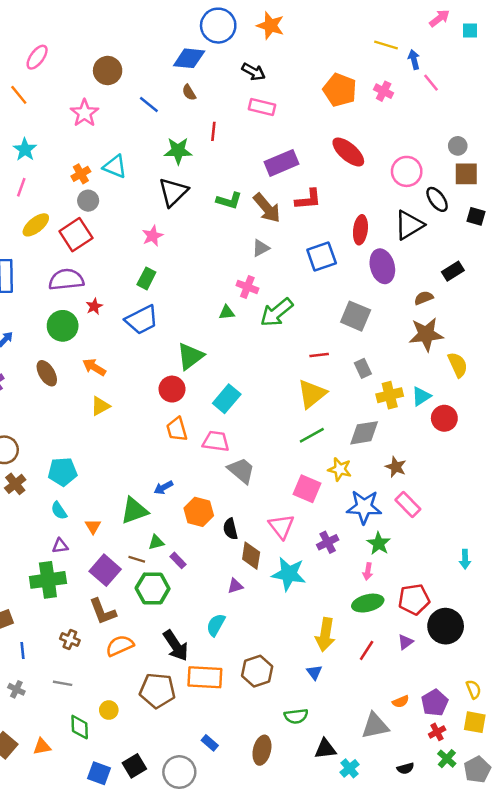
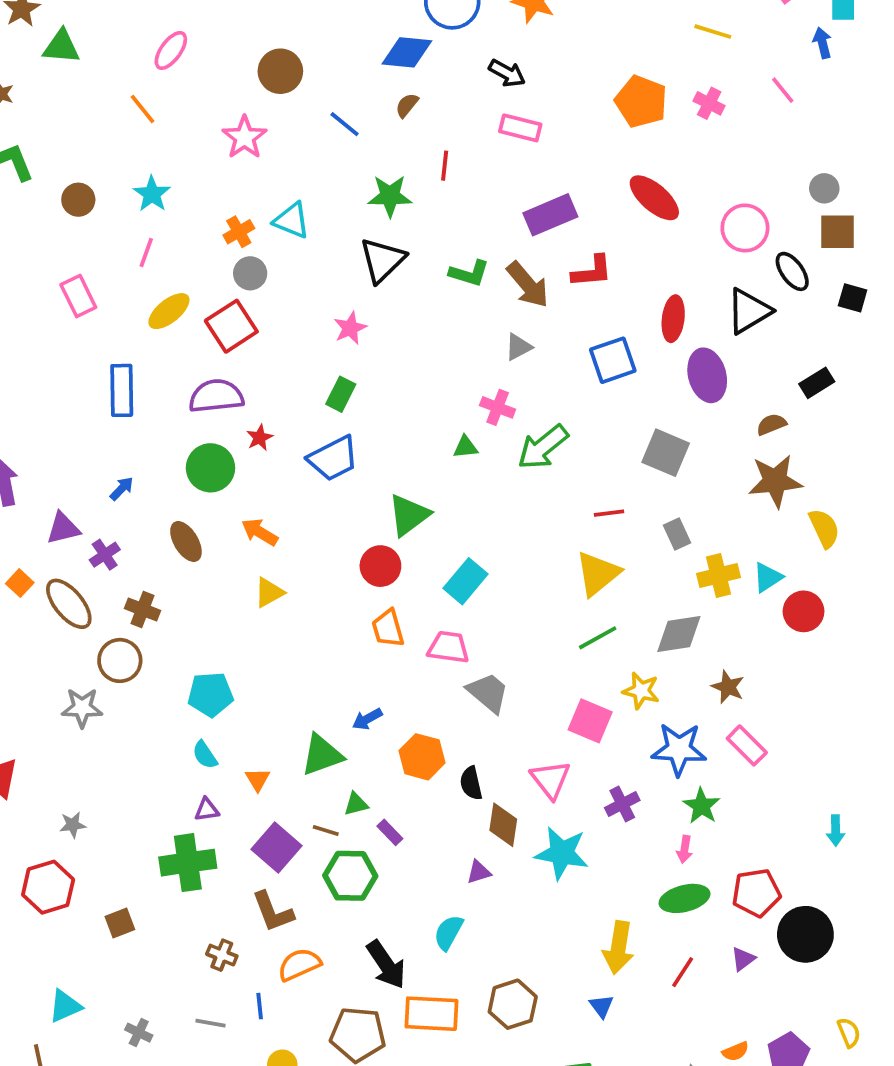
blue arrow: (414, 60) -> (822, 43), moved
brown semicircle: (189, 92) -> (407, 105), turned 70
brown cross: (15, 484) -> (143, 609), moved, turned -30
blue line: (22, 650) -> (260, 1006), moved

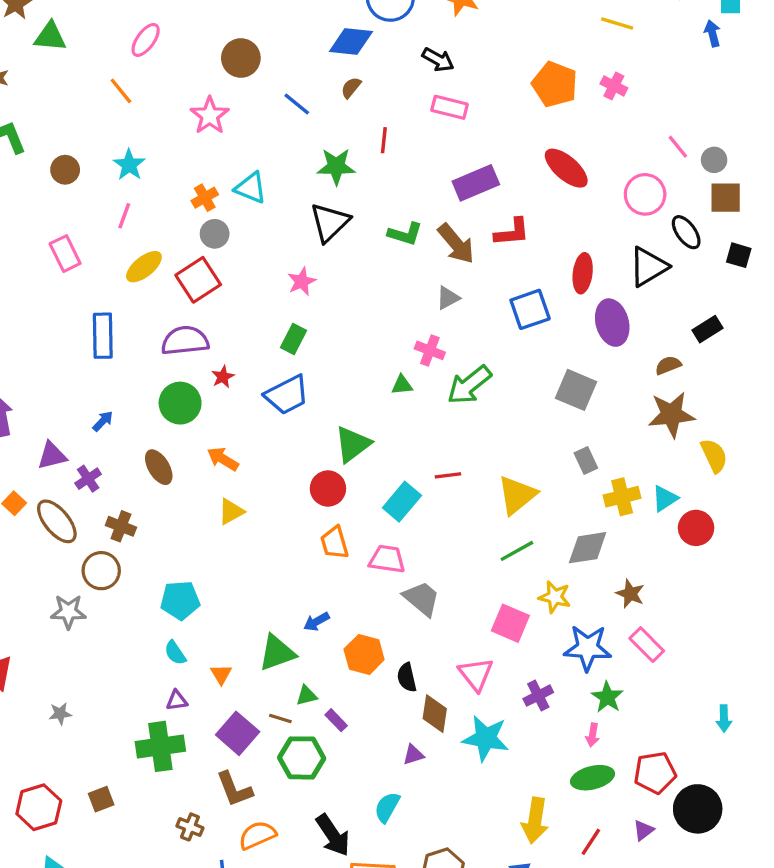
pink line: (783, 90) -> (678, 147), moved
red line: (609, 513) -> (448, 475), moved
red hexagon: (48, 887) -> (39, 807), moved

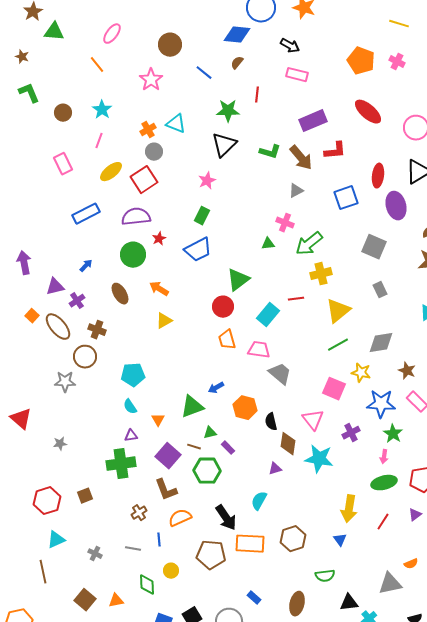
blue rectangle: (103, 336) -> (86, 214), turned 64
yellow cross: (622, 497) -> (321, 274), moved
brown cross: (190, 827) -> (139, 513), turned 35

